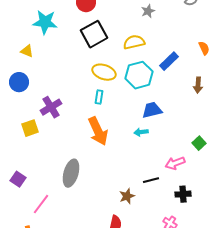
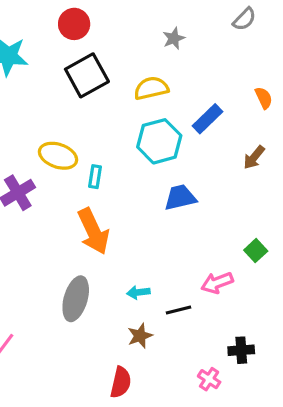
yellow ellipse: (104, 72) -> (58, 156), moved
brown arrow: (198, 85) -> (254, 157), turned 35
cyan arrow: (141, 132) -> (138, 292), moved
gray ellipse: (71, 173) -> (76, 299), moved
black cross: (183, 194) -> (241, 350), moved

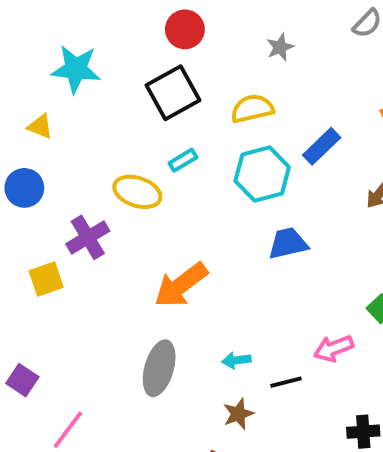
red circle: (74, 24) -> (185, 29), moved
cyan rectangle: (95, 177) -> (183, 160), moved, turned 50
orange arrow: (93, 231) -> (181, 285), turned 78

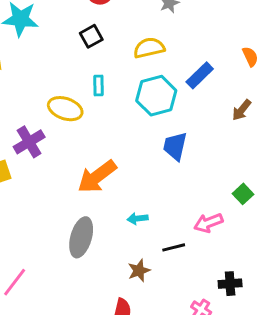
black square: (173, 93) -> (91, 36), size x0.6
cyan rectangle: (183, 160) -> (98, 85), turned -60
blue trapezoid: (288, 243) -> (175, 146), turned -64
cyan arrow: (236, 360) -> (137, 219), moved

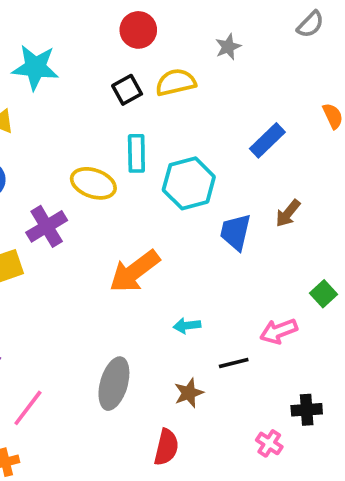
yellow semicircle: (149, 48) -> (176, 82), moved
cyan rectangle: (98, 85) -> (136, 153), size x1.4
cyan hexagon: (156, 96) -> (189, 183), moved
brown arrow: (242, 110) -> (288, 213), moved
gray ellipse: (81, 237) -> (114, 384), moved

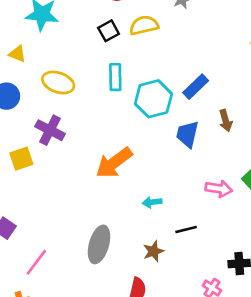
blue rectangle: (267, 140) -> (196, 87), moved
yellow ellipse: (93, 183) -> (58, 82), moved
brown arrow: (288, 213) -> (226, 121), turned -55
purple cross: (47, 226) -> (50, 130), turned -32
pink arrow: (279, 331) -> (219, 189), moved, turned -150

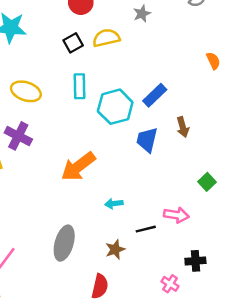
pink arrow: (219, 189) -> (176, 215), moved

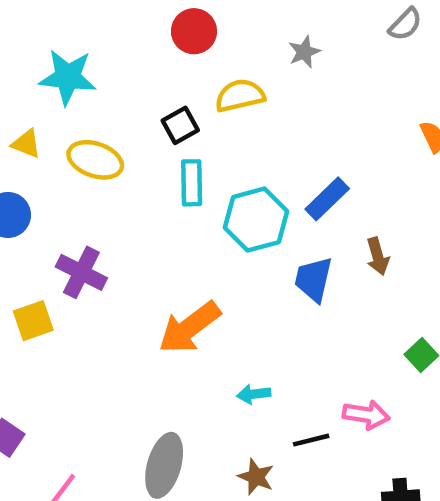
black square: (73, 43) -> (180, 125), moved
yellow ellipse: (26, 91) -> (95, 160), moved
brown star: (115, 249) -> (256, 477), turned -30

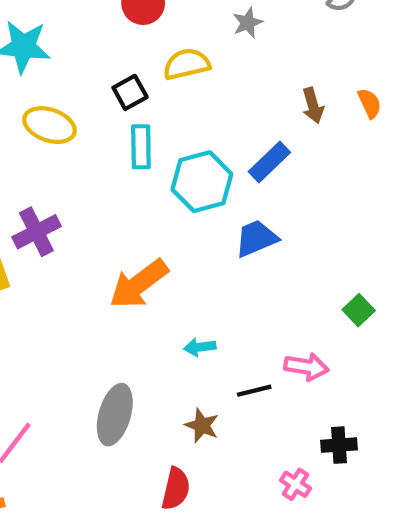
brown arrow: (378, 256) -> (313, 105), moved
purple cross: (81, 272) -> (36, 232), turned 36
blue trapezoid: (313, 279) -> (256, 238), turned 54

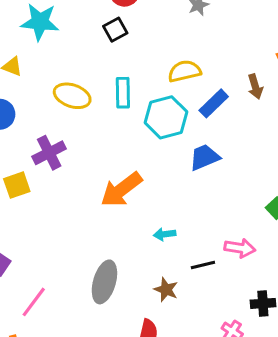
yellow semicircle: (187, 64) -> (184, 71), moved
black square: (130, 92) -> (115, 30), moved
brown arrow: (313, 105) -> (255, 87), moved
yellow ellipse: (49, 125) -> (72, 96), moved

